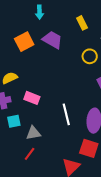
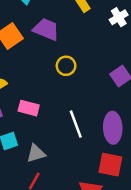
yellow circle: (90, 56) -> (66, 66), moved

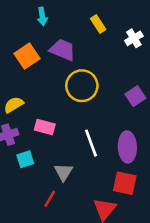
yellow circle: (66, 66) -> (82, 86), size x1.6
gray triangle: (36, 153) -> (63, 172), moved, turned -42

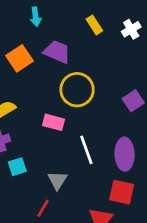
white cross: (134, 38) -> (131, 29), moved
pink rectangle: (45, 127) -> (53, 122), moved

